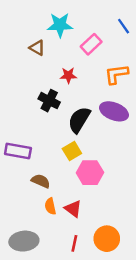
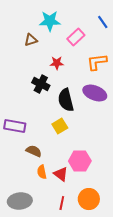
brown triangle: (37, 48) -> (31, 40), turned -48
black semicircle: (79, 120) -> (66, 100), turned -45
pink hexagon: (90, 173) -> (80, 161), moved

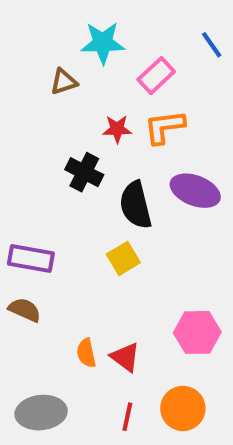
orange L-shape: (97, 62) -> (164, 127), moved
brown semicircle: (34, 151) -> (25, 310), moved
pink hexagon: (80, 161) -> (197, 332), moved

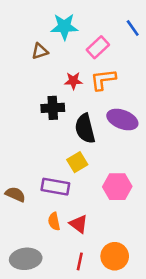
black cross: (84, 172) -> (53, 108), turned -30
purple rectangle: (31, 258) -> (55, 187), moved
pink hexagon: (197, 332) -> (117, 187), moved

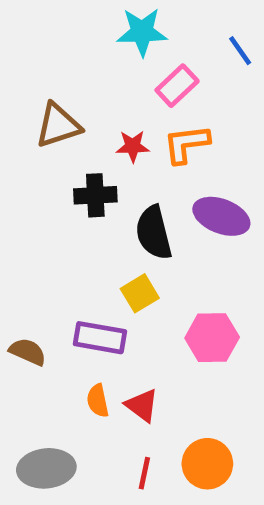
cyan star: (64, 27) -> (142, 32), moved
brown triangle: (40, 51) -> (58, 125), moved, size x1.5

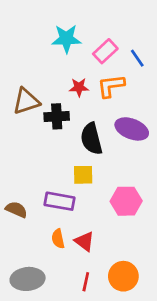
cyan star: (142, 32) -> (66, 39), moved
blue line: (240, 51) -> (137, 58), moved
brown triangle: (58, 125) -> (26, 101), moved
yellow square: (140, 293) -> (83, 175), turned 30

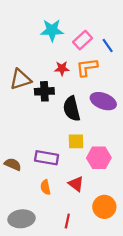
yellow square: (83, 175) -> (76, 141), moved
red triangle: (84, 241) -> (76, 184), moved
orange circle: (123, 276) -> (104, 207), moved

